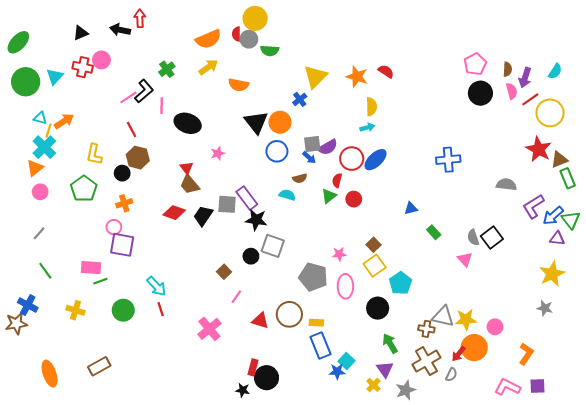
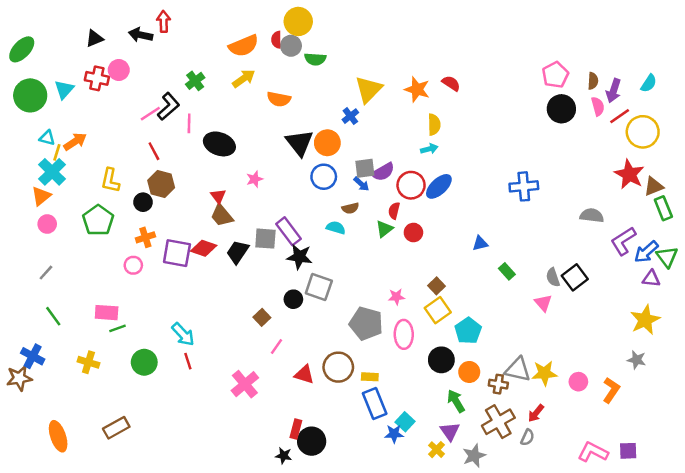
purple square: (122, 245) -> (177, 253), moved
orange circle: (474, 348) -> (469, 372), moved, size x0.7
orange L-shape: (526, 354) -> (611, 390), moved

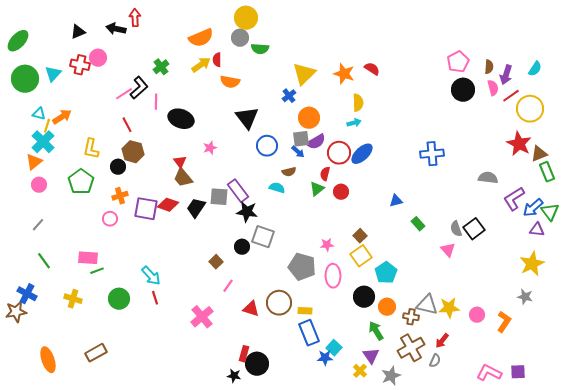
red semicircle: (276, 40) -> (217, 60), moved
orange circle: (327, 143) -> (309, 118), moved

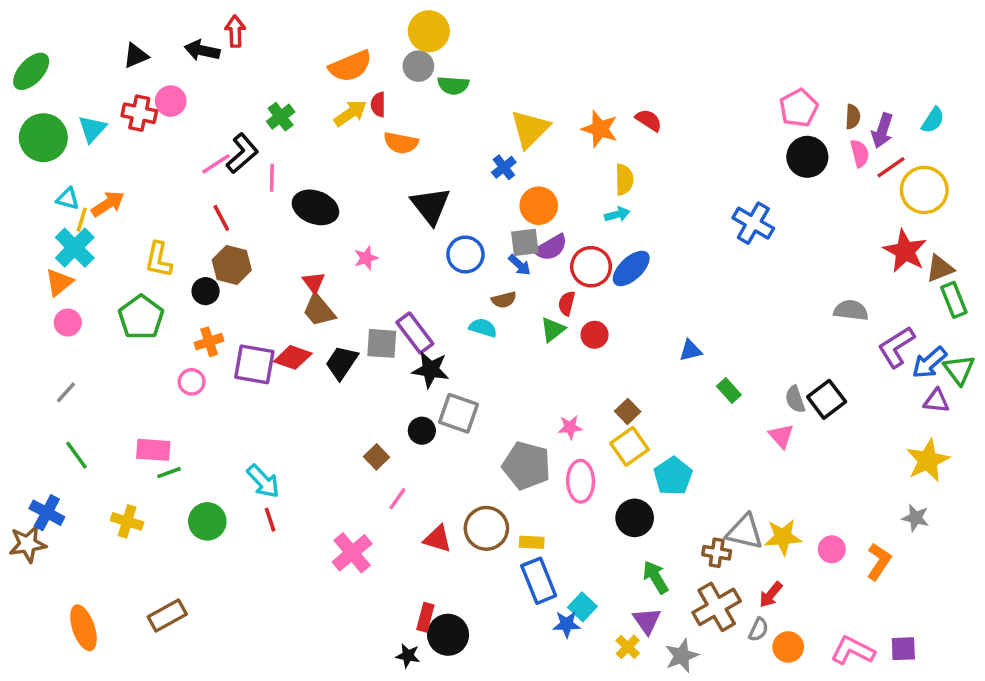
blue cross: (432, 154) -> (753, 223), moved, turned 35
orange circle: (387, 307) -> (788, 647), moved

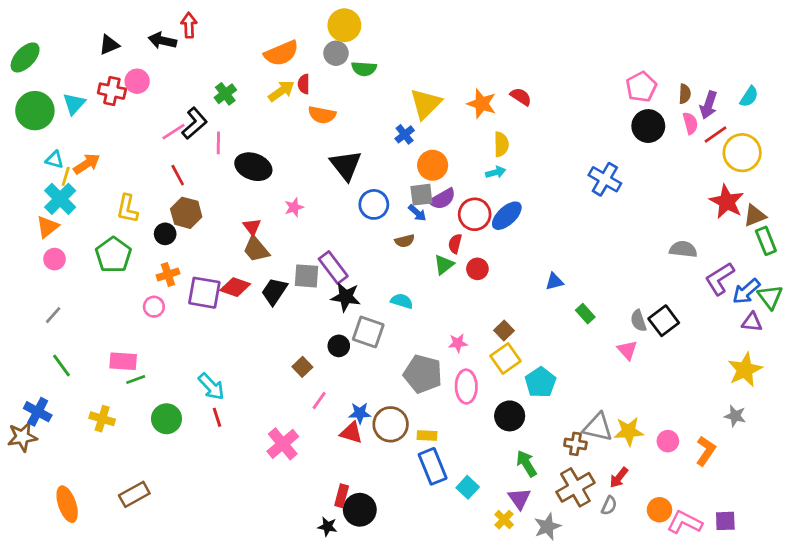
cyan semicircle: (483, 328) -> (402, 301), moved
blue star: (567, 624) -> (360, 413), moved
orange circle: (788, 647) -> (659, 510), moved

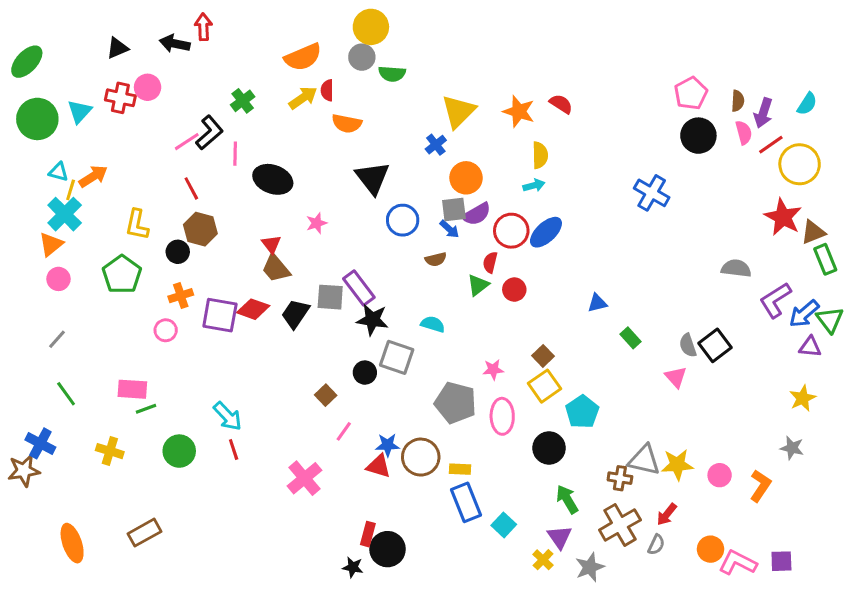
yellow star: (745, 370) -> (803, 398), size x0.7

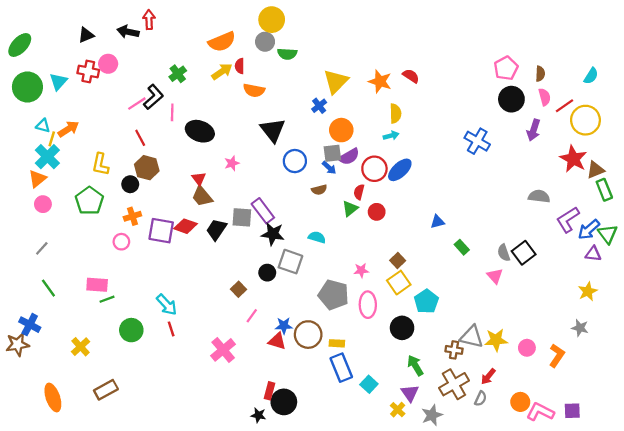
purple arrow: (763, 113) -> (534, 130), moved
yellow cross: (110, 451) -> (81, 347), moved, turned 30

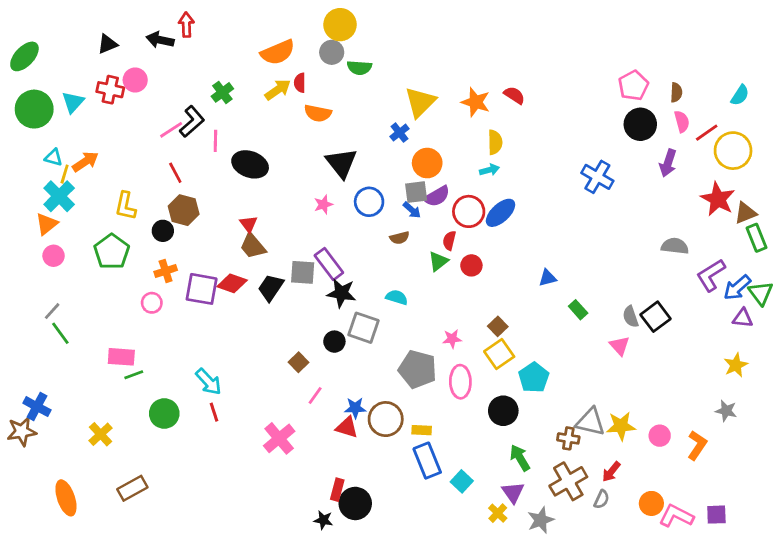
pink star: (232, 163) -> (323, 205), moved
green line: (48, 288) -> (60, 333), moved

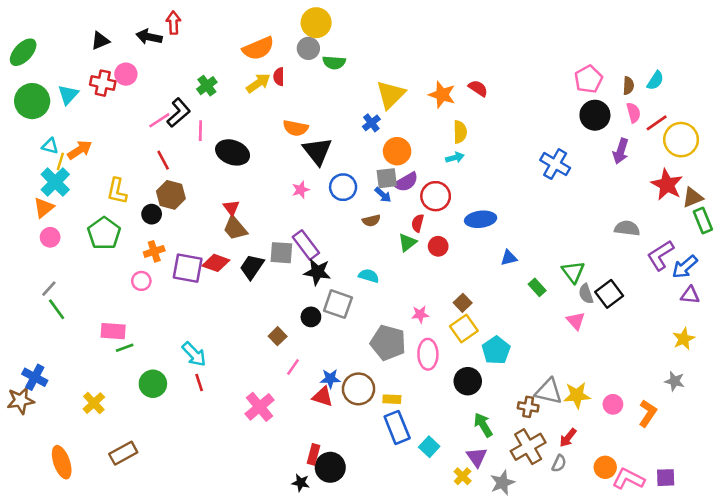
cyan semicircle: (740, 95) -> (655, 80), moved
orange semicircle: (318, 113) -> (296, 128), moved
blue ellipse: (501, 213) -> (481, 219), moved, turned 36
green triangle: (761, 293) -> (573, 272), moved

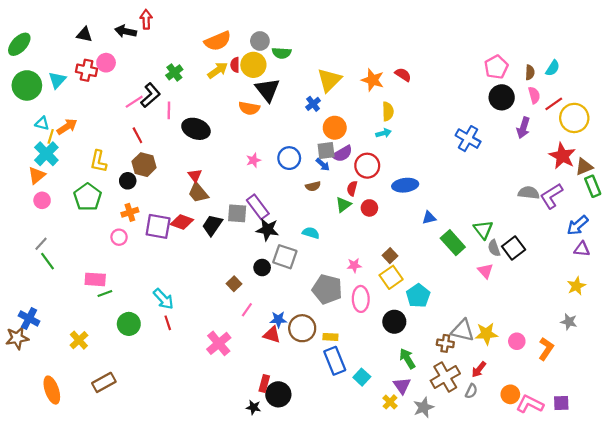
yellow circle: (316, 23) -> (253, 65), moved
black triangle: (100, 41) -> (84, 34), turned 35
black triangle: (317, 151) -> (268, 90), moved
purple L-shape: (660, 255) -> (552, 196), moved
green rectangle: (537, 287) -> (453, 243), size x1.6

